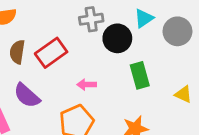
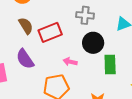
black circle: (117, 38) -> (93, 43), moved
brown semicircle: (17, 52) -> (26, 26), turned 126

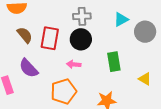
red rectangle: (50, 32) -> (50, 38), turned -50
black circle: (93, 43) -> (81, 39), moved

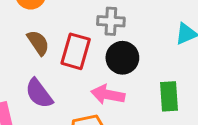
gray cross: (82, 16) -> (111, 21), moved
pink arrow: (74, 64) -> (108, 95), size x1.5

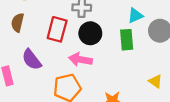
brown semicircle: (38, 43) -> (18, 23), moved, turned -132
green rectangle: (169, 96) -> (127, 40), moved

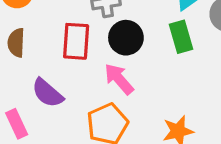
pink arrow: (80, 60) -> (119, 79), turned 50

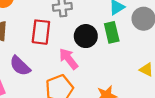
black circle: (126, 38) -> (86, 36), moved

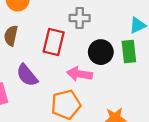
pink arrow: (69, 59) -> (80, 74), turned -50

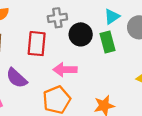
black circle: (101, 52) -> (81, 34), moved

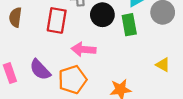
purple semicircle: (17, 78) -> (40, 70), moved

